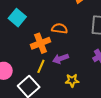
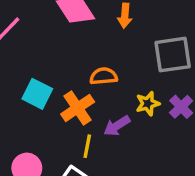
cyan square: (17, 18) -> (37, 94), moved
yellow star: (72, 80) -> (148, 104), moved

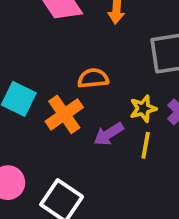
yellow line: (87, 146) -> (146, 145), moved

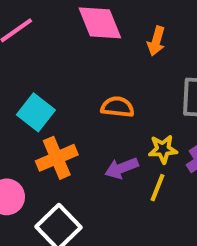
orange cross: (64, 114) -> (57, 158), moved

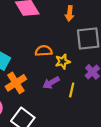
orange arrow: (156, 41) -> (70, 13), moved
yellow star: (163, 149) -> (63, 62), moved

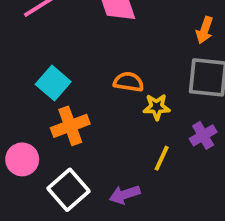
orange arrow: (70, 13) -> (205, 30), moved
purple arrow: (51, 83) -> (125, 195), moved

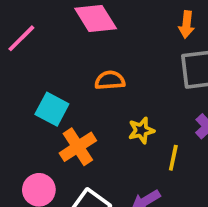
orange semicircle: (129, 82) -> (110, 80), moved
yellow star: (157, 107) -> (141, 130), moved

